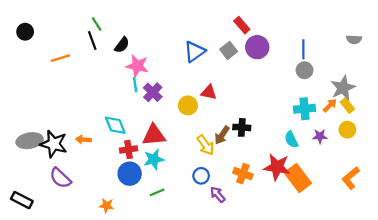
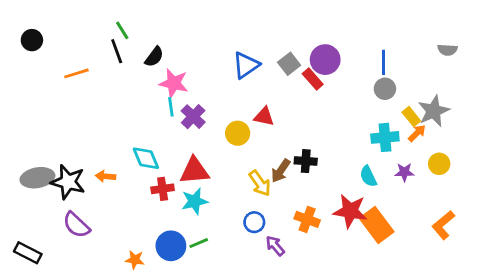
red rectangle: (242, 25) -> (313, 79), moved
yellow rectangle: (347, 105) -> (411, 117), moved
blue circle: (130, 174) -> (171, 246), moved

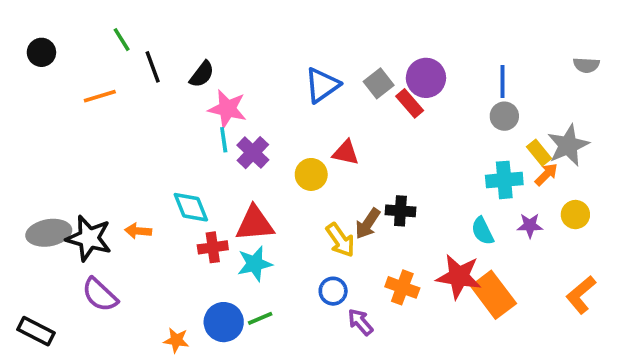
green line: (122, 30) -> (122, 40), moved

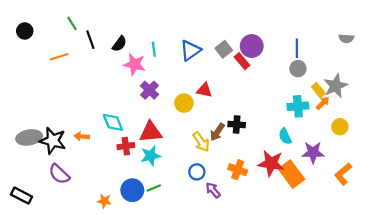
cyan line: (224, 140) -> (154, 49), moved
purple star: (530, 225) -> (313, 153), moved, size x1.5

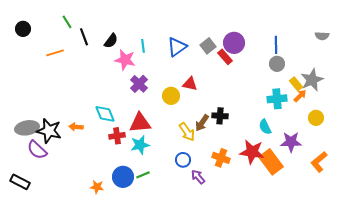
purple semicircle: (59, 174) -> (37, 150), moved

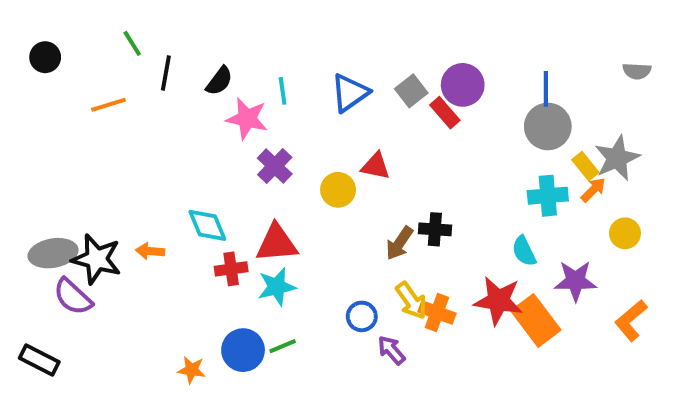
black line: (84, 37) -> (166, 73), turned 30
gray circle: (277, 64) -> (548, 126), size x1.5
yellow arrow: (187, 132) -> (411, 301), moved

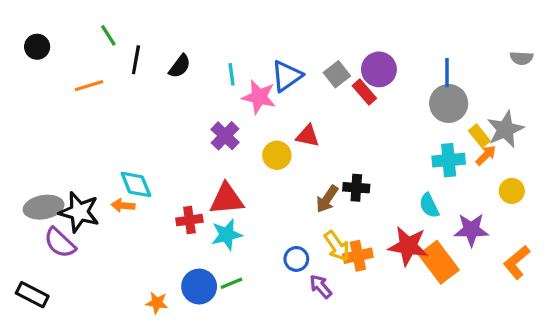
pink star: (247, 119) -> (259, 97), moved
cyan diamond: (207, 225) -> (136, 184), moved
orange cross: (437, 312) -> (358, 256), turned -32

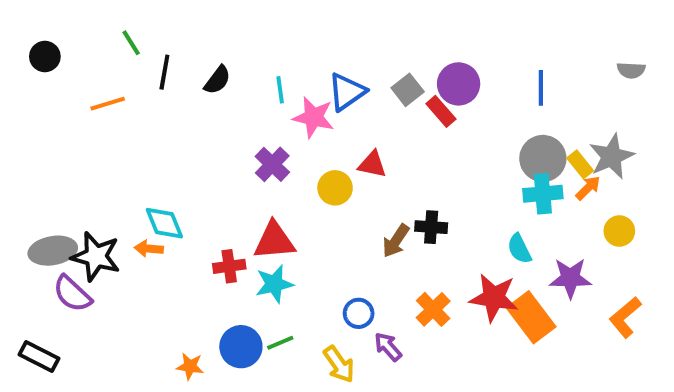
gray circle: (449, 103) -> (543, 158), moved
yellow arrow: (337, 246) -> (339, 364), moved
orange cross: (358, 256) -> (433, 309), turned -32

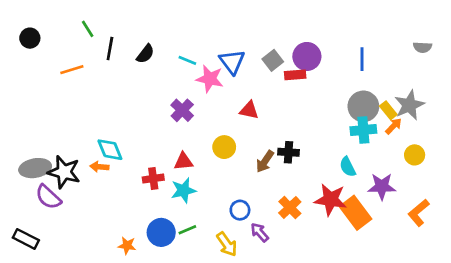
cyan line: (280, 90) -> (187, 60), turned -60
blue triangle: (347, 92) -> (232, 62), turned -32
red rectangle: (441, 111) -> (295, 75), turned -54
yellow circle: (335, 188) -> (224, 147), moved
red triangle: (274, 241) -> (183, 162), size x0.7

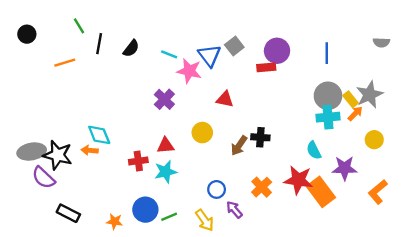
gray square: (273, 60) -> (234, 46), moved
green line: (187, 230) -> (169, 217), moved
black rectangle: (26, 239) -> (68, 213), moved

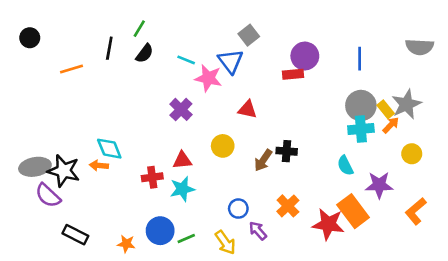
green line: (79, 26) -> (139, 29), moved, turned 63
gray semicircle: (381, 42) -> (420, 47), size x1.5
gray square: (234, 46) -> (249, 35), moved
red star: (298, 180) -> (328, 224), moved

